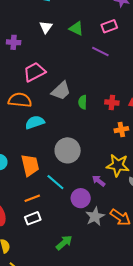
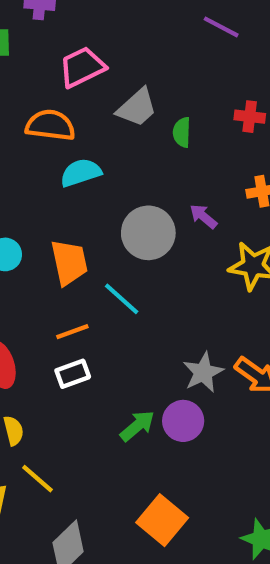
red cross: (112, 103) -> (250, 117), moved
purple arrow: (99, 181) -> (203, 216), moved
purple circle: (81, 198) -> (183, 421), moved

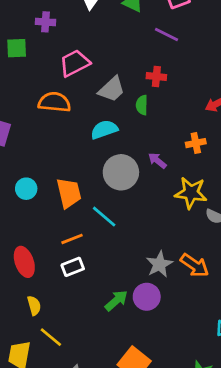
red cross: (250, 117) -> (156, 77), moved
cyan semicircle: (81, 173) -> (104, 130), moved

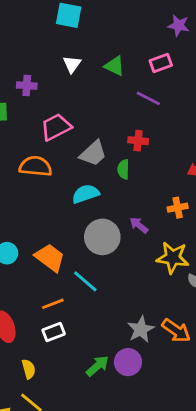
orange trapezoid: (69, 193) -> (50, 258), turned -40
yellow semicircle: (34, 306) -> (29, 369), moved

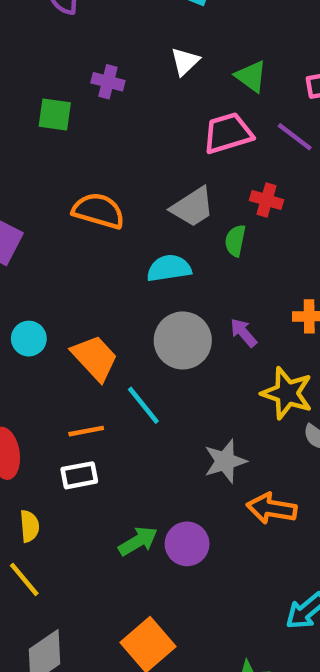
pink trapezoid: (56, 127) -> (228, 133), moved
gray star: (141, 329) -> (225, 461), moved
orange arrow: (176, 331) -> (272, 508), turned 144

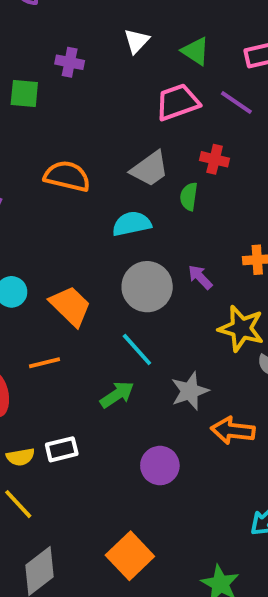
cyan line: (143, 405) -> (137, 349), moved
orange line: (86, 431) -> (44, 363), moved
white rectangle: (79, 475) -> (62, 449), moved
yellow semicircle: (29, 526) -> (20, 457), turned 88
green arrow: (138, 541) -> (117, 395), moved

